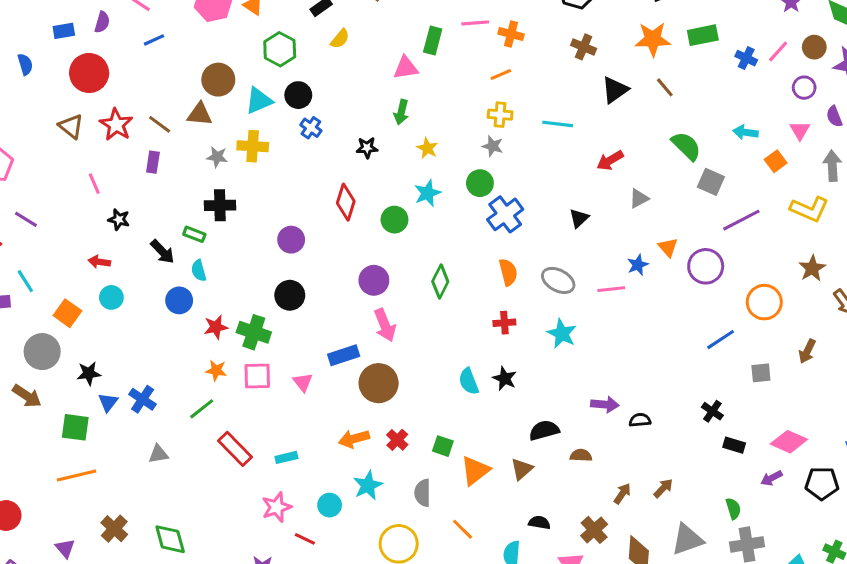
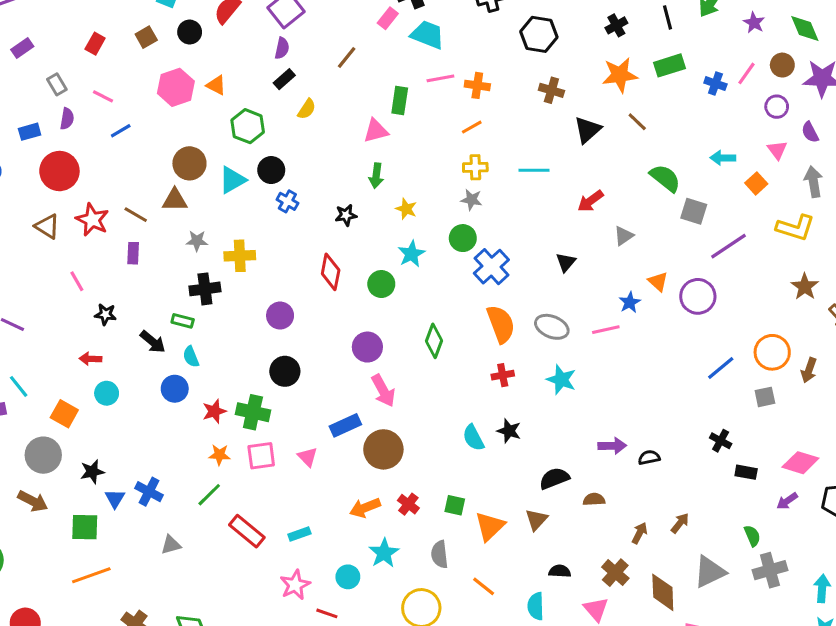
yellow cross: (253, 146) -> (240, 256), moved
orange semicircle: (508, 272) -> (501, 324), size x1.4
orange circle: (764, 302) -> (772, 352), moved

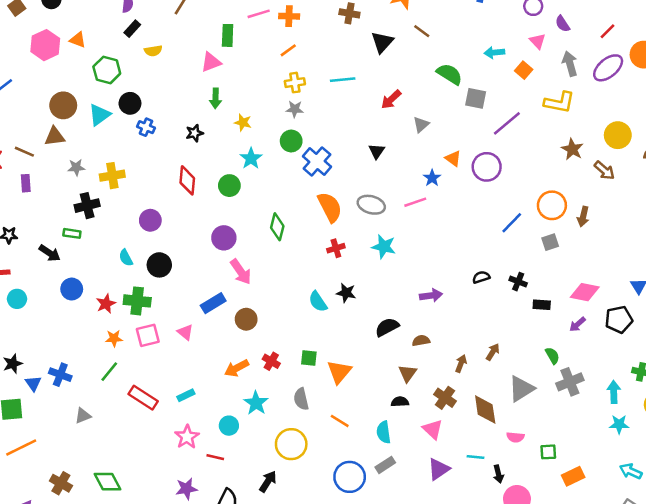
yellow semicircle: (307, 109) -> (153, 51), turned 54
cyan semicircle: (191, 357) -> (126, 258), moved
brown circle: (383, 449) -> (246, 319), size x0.7
black semicircle: (649, 457) -> (481, 277), moved
brown triangle: (536, 520) -> (407, 373), moved

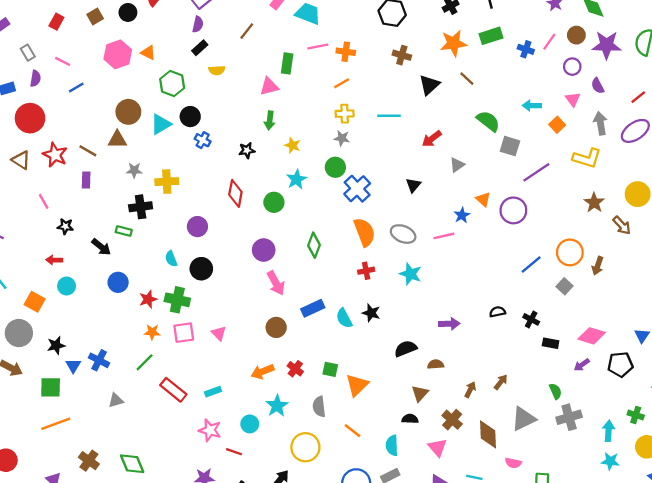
gray square: (550, 242) -> (565, 286), turned -35
blue rectangle: (213, 303) -> (313, 308), moved
pink star: (187, 437) -> (210, 430), turned -30

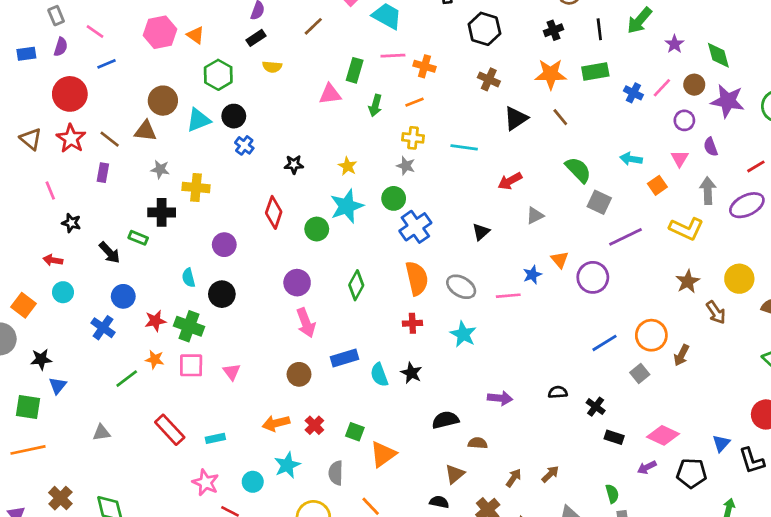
red circle: (30, 118) -> (70, 94), moved
green arrow: (270, 120) -> (375, 106), moved
cyan star: (297, 179) -> (347, 206), size x1.4
blue cross: (99, 360) -> (103, 328), moved
green line: (145, 362) -> (127, 379), moved

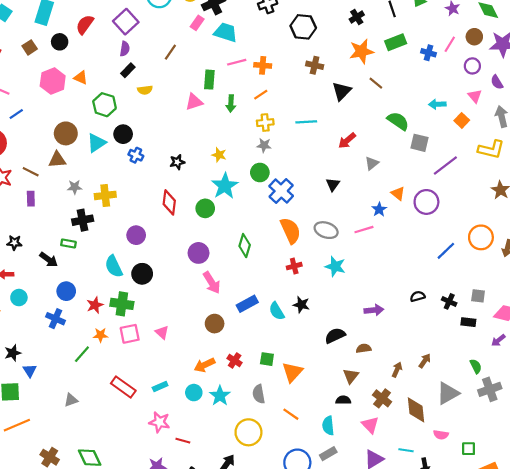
cyan semicircle: (189, 278) -> (114, 266), size x1.5
gray square: (640, 373) -> (478, 296), moved, turned -32
cyan circle: (253, 482) -> (194, 393), moved

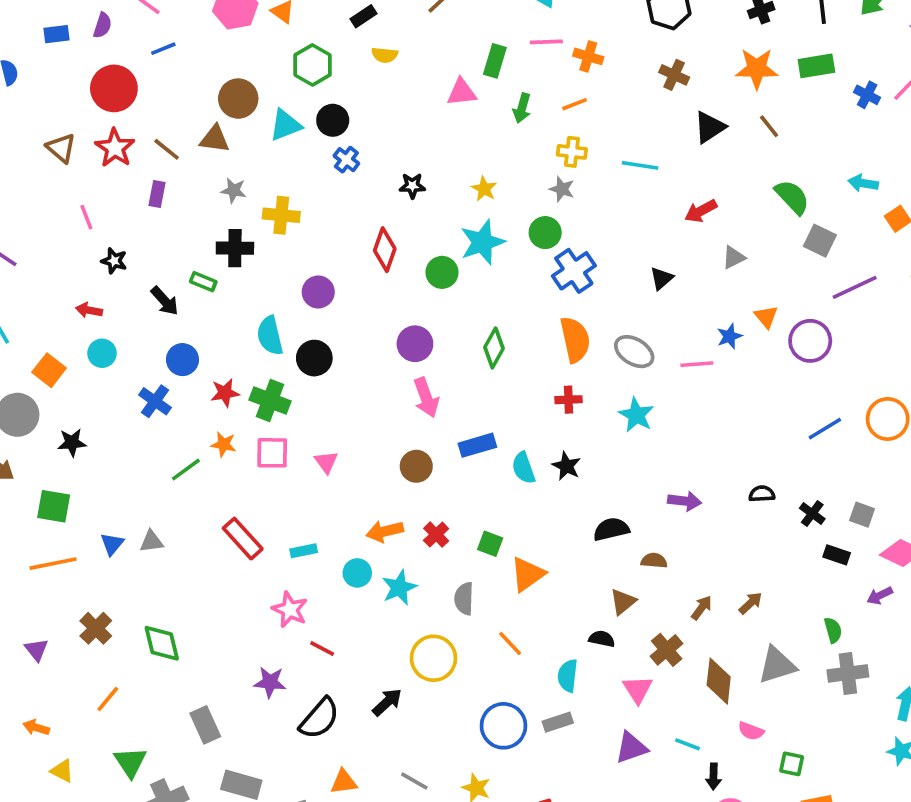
blue triangle: (30, 371) -> (112, 544), moved

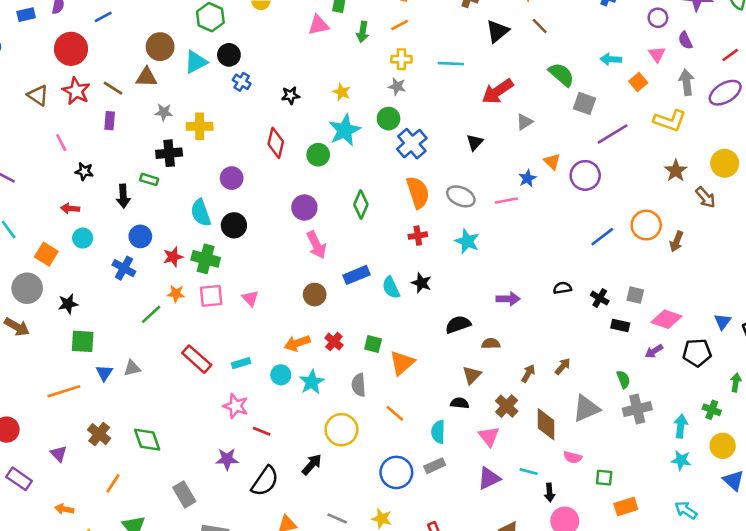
red arrow: (701, 211) -> (498, 91), size x1.4
black arrow: (165, 301) -> (123, 196), turned 45
green square: (54, 506) -> (83, 341), moved

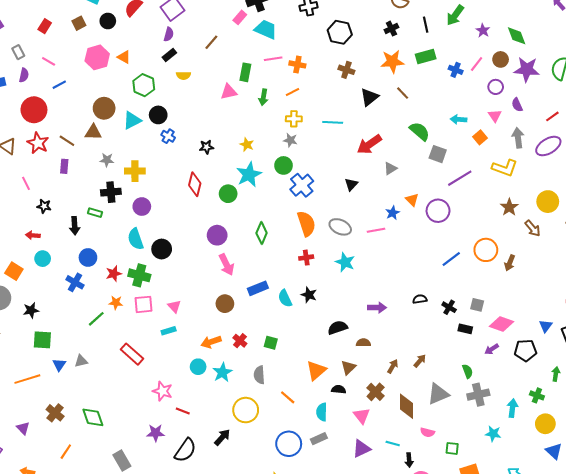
purple circle: (232, 178) -> (142, 207), moved
cyan rectangle: (241, 363) -> (169, 331), moved
orange triangle: (402, 363) -> (316, 370), moved
cyan star: (681, 460) -> (493, 434), moved

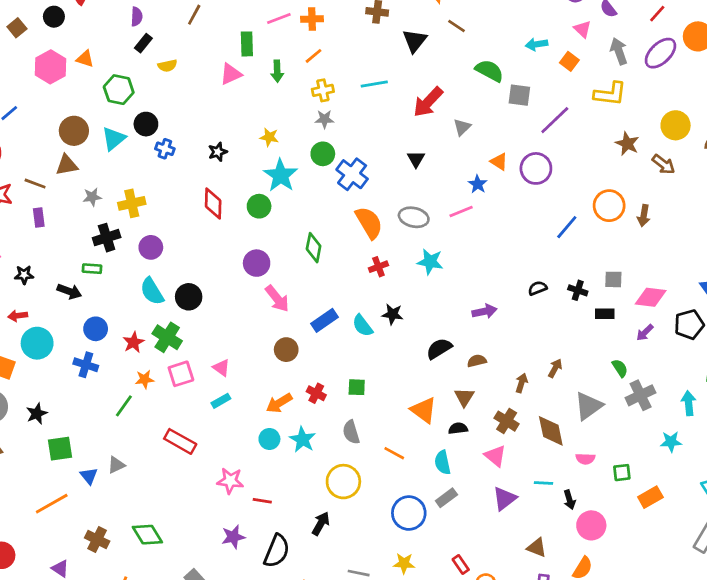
black arrow: (75, 226) -> (69, 291), turned -54
cyan circle: (43, 259) -> (37, 343), size x1.5
green cross: (139, 275) -> (167, 337), turned 30
orange triangle: (316, 370) -> (424, 410), turned -30

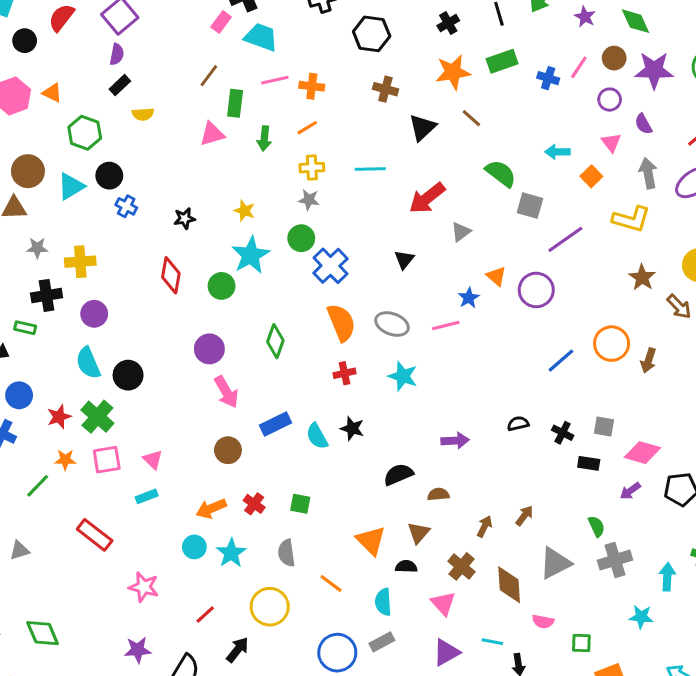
brown line: (194, 15) -> (209, 76), moved
red line: (262, 501) -> (205, 614), moved, turned -60

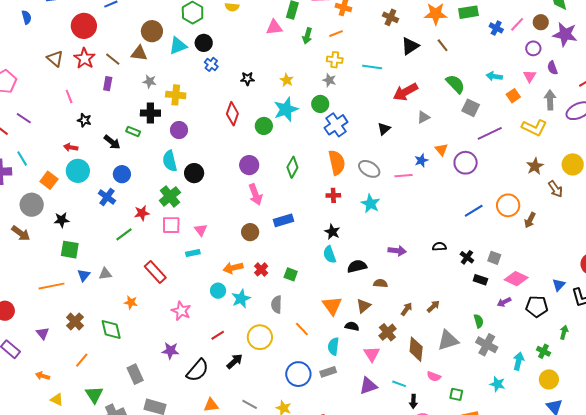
red star: (59, 417) -> (142, 213), moved
cyan semicircle: (317, 436) -> (330, 255), moved
orange star: (65, 460) -> (131, 302), moved
gray cross: (615, 560) -> (487, 345), turned 35

